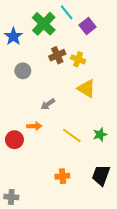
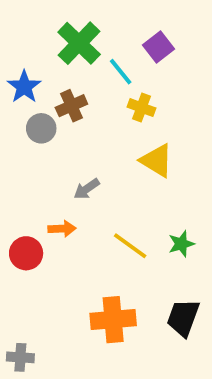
cyan line: (67, 12) -> (121, 72), moved
blue star: (13, 36) -> (24, 87), moved
brown cross: (57, 55) -> (71, 106), moved
orange cross: (62, 176) -> (113, 320), size x1.6

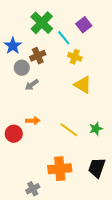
gray arrow: (87, 189) -> (32, 85), moved
gray cross: (20, 357) -> (33, 189), moved, turned -32

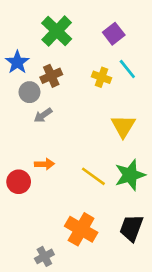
cyan line: (64, 38) -> (127, 69), moved
yellow triangle: (83, 85) -> (123, 126), moved, turned 30
green star: (96, 129) -> (130, 175), size x1.6
orange cross: (60, 169) -> (81, 229), turned 35

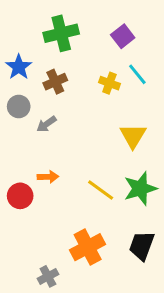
green cross: (57, 31) -> (61, 33), turned 32
gray circle: (29, 92) -> (19, 107), moved
orange cross: (81, 229) -> (88, 247), turned 32

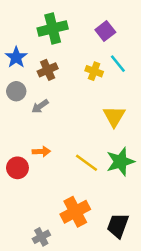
black trapezoid: (142, 246) -> (118, 226), moved

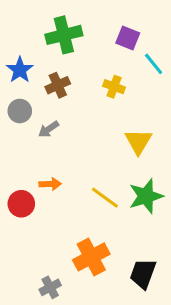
purple square: (105, 31) -> (128, 38), turned -30
cyan line: (118, 64) -> (154, 64), moved

